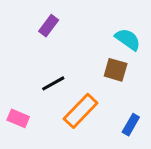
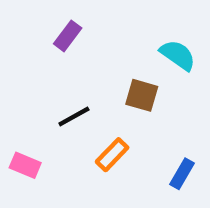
brown square: (116, 70) -> (142, 95), moved
orange rectangle: (81, 111) -> (112, 155), size x0.7

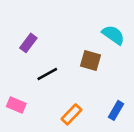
purple rectangle: (68, 36) -> (28, 43), moved
orange rectangle: (112, 155) -> (72, 114), moved

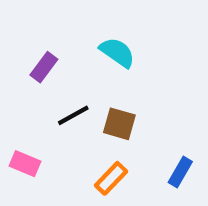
cyan semicircle: (113, 35) -> (117, 52), moved
brown square: (90, 60) -> (119, 124), moved

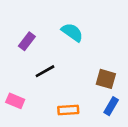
brown square: (119, 124) -> (106, 79), moved
orange rectangle: (111, 178) -> (68, 110), turned 42

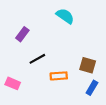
cyan semicircle: (72, 32) -> (65, 16), moved
orange rectangle: (68, 110) -> (59, 76), moved

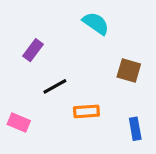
brown square: (88, 65) -> (129, 71), moved
blue rectangle: (92, 88) -> (135, 129), turned -40

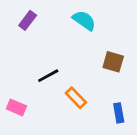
purple rectangle: (33, 50) -> (28, 20), moved
orange rectangle: (86, 111) -> (76, 98), turned 50

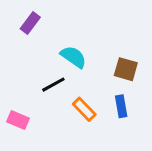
cyan semicircle: (84, 20) -> (73, 57), moved
blue rectangle: (119, 113) -> (121, 106), moved

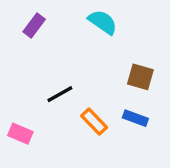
cyan semicircle: (73, 57) -> (103, 22), moved
blue rectangle: (121, 106) -> (135, 118), turned -60

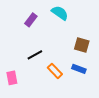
purple rectangle: (34, 26) -> (31, 20), moved
pink rectangle: (20, 134) -> (12, 78), turned 56

